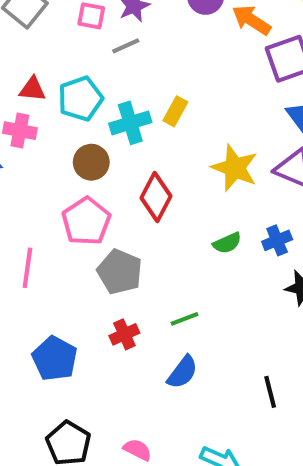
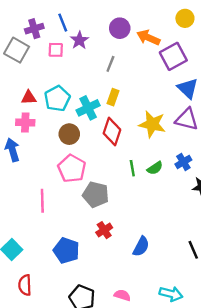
gray line: (126, 46) -> (110, 64), moved, turned -35
red diamond: (156, 197) -> (112, 131), moved
green line: (185, 319) -> (132, 168), moved, turned -70

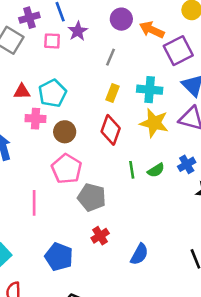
cyan cross: (88, 108) -> (150, 90), moved, turned 30
pink cross: (25, 122) -> (36, 119), moved

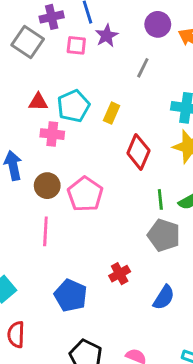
yellow rectangle: (113, 93) -> (112, 113), moved
brown circle: (65, 132) -> (47, 186), moved
gray pentagon: (92, 197) -> (164, 235), moved

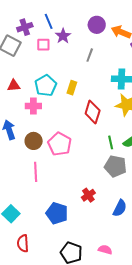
red triangle: (38, 102) -> (14, 86), moved

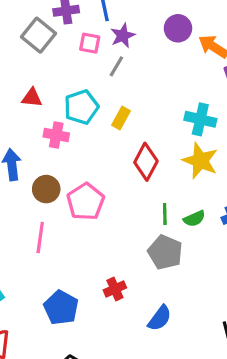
gray line: (90, 55) -> (116, 66), moved

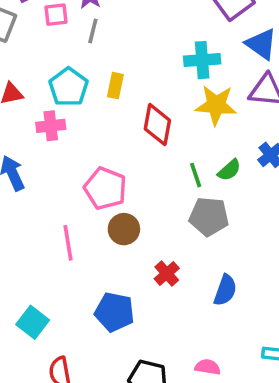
brown circle: (46, 189) -> (124, 229), moved

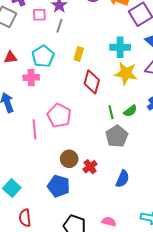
yellow rectangle: (115, 86) -> (79, 54), moved
gray pentagon: (209, 217) -> (117, 136), turned 30
brown circle: (124, 229) -> (69, 159), moved
pink line: (68, 243) -> (35, 129), moved

